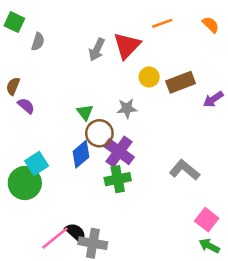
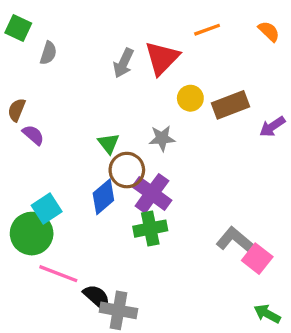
gray L-shape: (184, 170) -> (235, 240), moved
pink square: (207, 220) -> (257, 259), moved
pink line: (55, 238) -> (58, 274), moved, turned 60

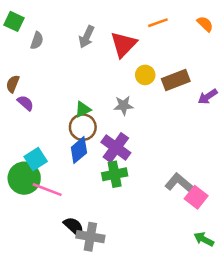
gray arrow: (124, 63) -> (87, 37), moved
green triangle: (108, 143) -> (83, 109), turned 42
brown circle: (127, 170) -> (83, 127), moved
pink line: (58, 274) -> (47, 190), moved

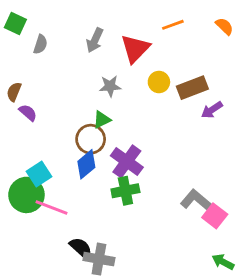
purple arrow: (208, 97) -> (212, 110), moved
gray star: (124, 105) -> (110, 86), moved
green triangle: (83, 109) -> (102, 120), moved

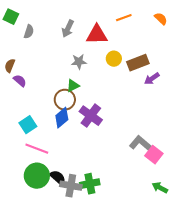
red triangle: (135, 49) -> (97, 35), turned 45
green cross: (125, 191) -> (90, 184), moved
green circle: (26, 195) -> (37, 176), moved

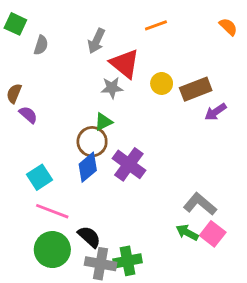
orange line: (124, 18) -> (156, 25), moved
red triangle: (97, 35) -> (125, 64), moved, turned 40
pink square: (154, 155) -> (213, 234), moved
black semicircle: (58, 178) -> (89, 237), moved
green arrow: (160, 188) -> (187, 232), moved

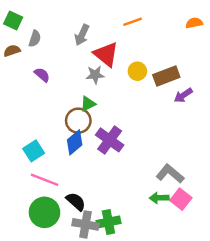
orange semicircle: (228, 27) -> (194, 23), turned -56
brown semicircle: (14, 93) -> (12, 51), moved, turned 49
purple semicircle: (28, 115) -> (42, 75), moved
green arrow: (187, 232) -> (159, 198), turned -30

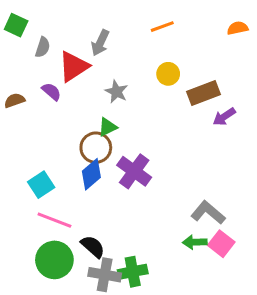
brown semicircle: (12, 51) -> (15, 100), moved
red triangle: (106, 54) -> (74, 66), moved, turned 48
yellow circle: (137, 71) -> (168, 74), moved
gray star: (95, 75) -> (116, 92), turned 30

